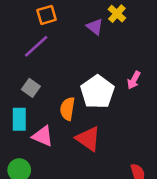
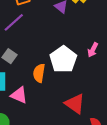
red triangle: (88, 139) -> (75, 104), moved

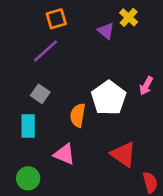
pink triangle: (19, 95) -> (64, 154), moved

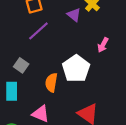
purple line: (46, 51) -> (38, 31), moved
pink arrow: (146, 86) -> (103, 45), moved

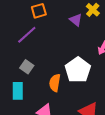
purple line: (38, 31) -> (27, 35), moved

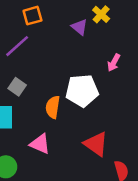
white pentagon: (78, 70) -> (82, 91), turned 30

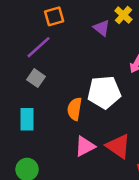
gray square: (17, 87) -> (36, 78), moved
pink triangle: (40, 144) -> (85, 146), moved, turned -50

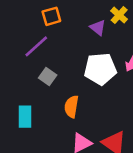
gray square: (36, 78) -> (48, 76), moved
white pentagon: (104, 92) -> (100, 69), moved

